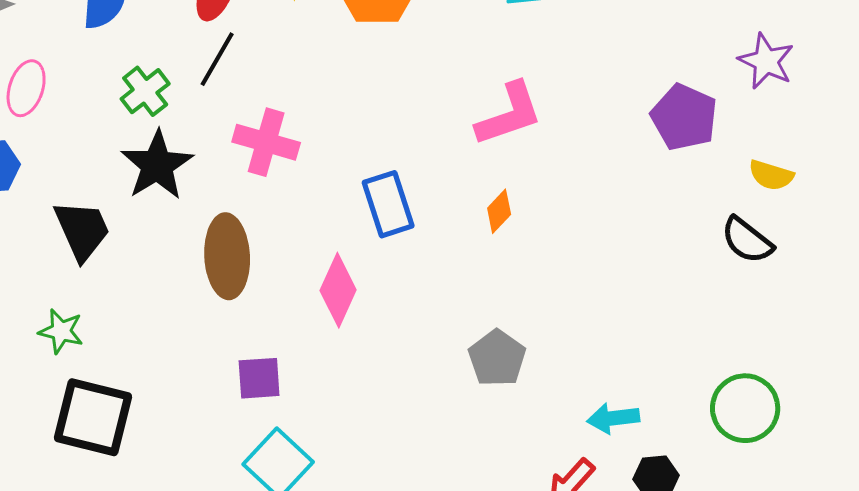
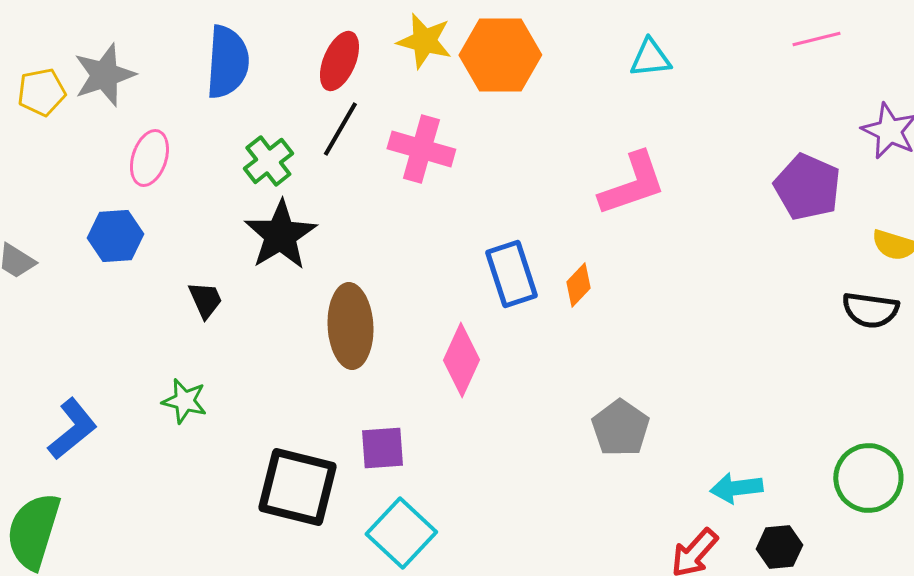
pink cross: (266, 142) -> (421, 149), moved
orange diamond: (499, 211) -> (578, 285), moved
black trapezoid: (82, 230) -> (205, 300), size x0.6
black semicircle: (747, 240) -> (870, 310), turned -30
black square: (93, 417) -> (297, 487), moved

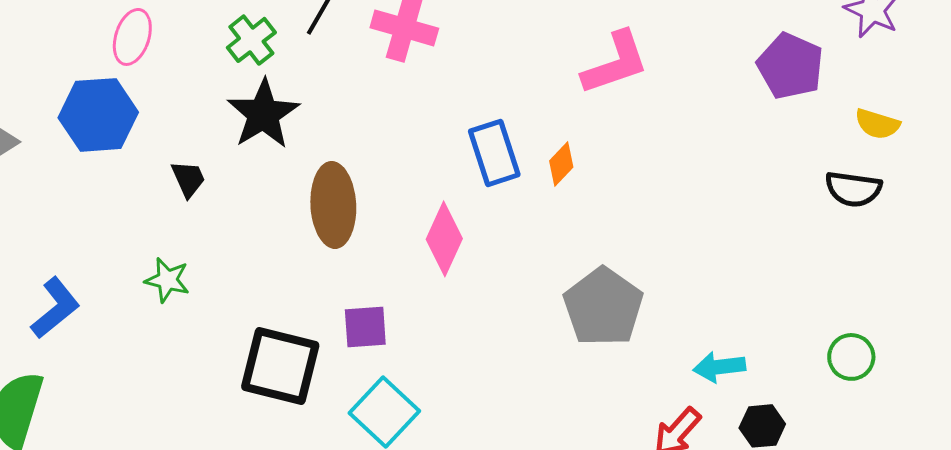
blue hexagon: (115, 236) -> (98, 115), size x1.4
gray pentagon: (620, 428) -> (603, 307), size x1.4
green circle: (868, 478) -> (851, 357), size x0.7

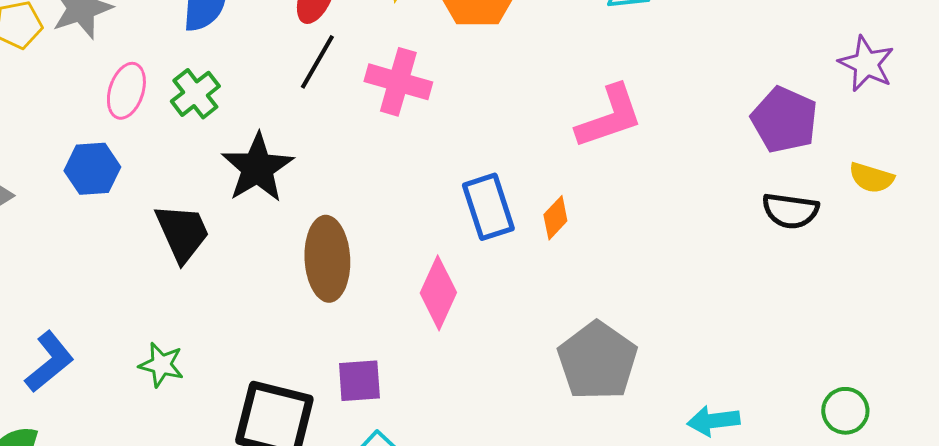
green cross: (251, 40) -> (195, 94), moved
blue hexagon: (98, 115) -> (92, 169), size x0.7
black trapezoid: (188, 179) -> (182, 233), size x1.6
black semicircle: (853, 189) -> (790, 211), moved
green star: (167, 280) -> (161, 365), moved

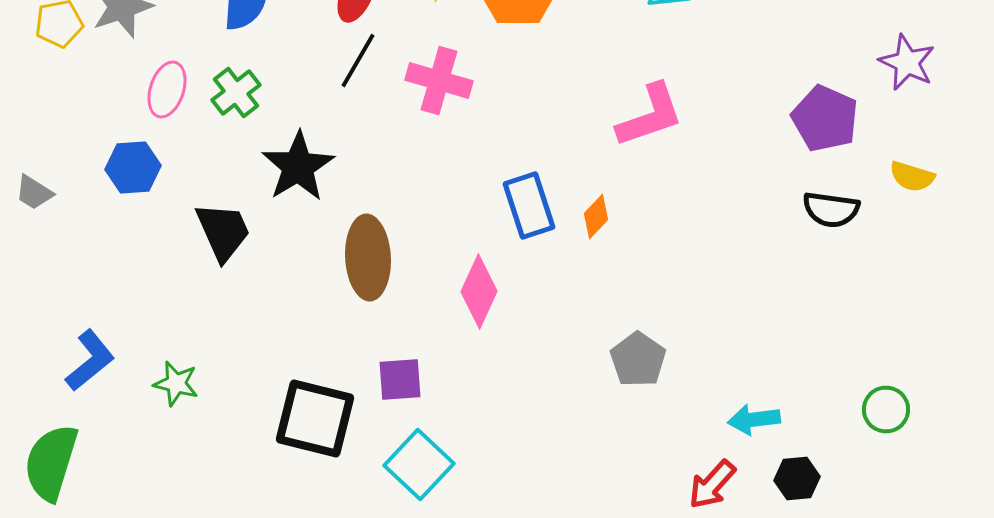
gray pentagon: (597, 361) -> (638, 360), size x0.7
green star: (161, 365) -> (176, 384), moved

